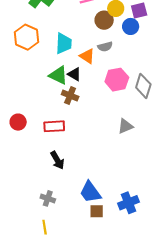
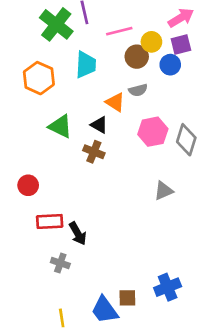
cyan trapezoid: (64, 43) -> (86, 65), moved
green triangle: (58, 75) -> (60, 126), moved
red rectangle: (54, 126) -> (50, 221), moved
blue trapezoid: (90, 192) -> (105, 310), moved
gray cross: (48, 198) -> (60, 263), moved

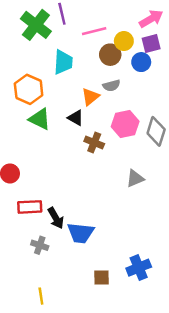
orange hexagon: (39, 78) -> (29, 89), moved
orange triangle: (115, 102) -> (90, 97), turned 48
brown cross: (94, 152) -> (94, 143), moved
blue trapezoid: (105, 310) -> (81, 233), moved, turned -48

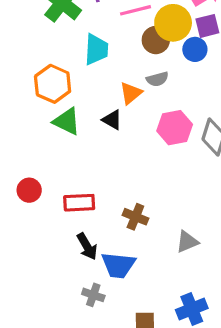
yellow circle: (124, 41) -> (173, 23), size x1.5
brown cross: (94, 143) -> (135, 217), moved
gray triangle: (135, 178) -> (187, 242), moved
red rectangle: (30, 207) -> (79, 203), moved
gray cross: (40, 245) -> (93, 295), moved

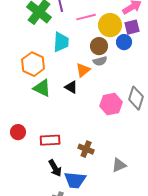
brown circle: (156, 40) -> (99, 46), moved
pink hexagon: (175, 128) -> (111, 104), moved

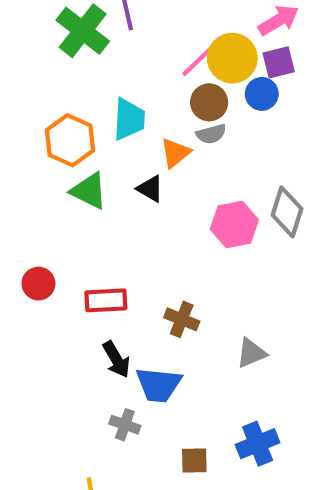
pink line: (86, 17) -> (199, 60), moved, turned -30
cyan trapezoid: (61, 42) -> (129, 119), moved

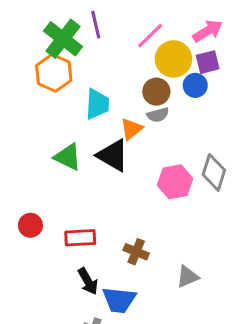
pink line: (199, 60) -> (150, 36), moved
orange hexagon: (70, 140) -> (54, 73), moved
black triangle: (150, 189) -> (113, 155), size x1.6

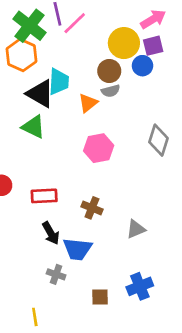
pink line: (150, 36) -> (75, 23), moved
black triangle: (113, 155) -> (40, 94), moved
pink hexagon: (175, 182) -> (99, 148), moved

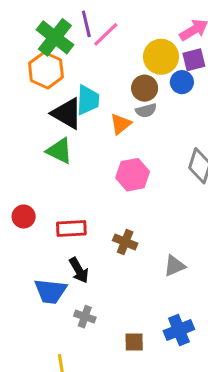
blue trapezoid: (77, 249) -> (50, 291), moved

